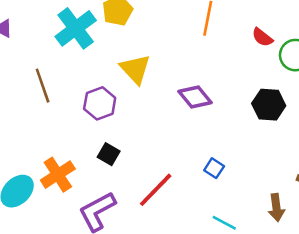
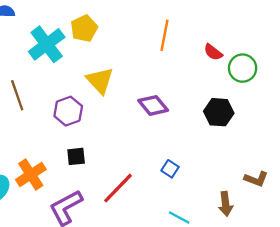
black square: (109, 154) -> (76, 156), turned -36

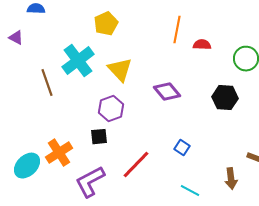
cyan cross: (47, 44) -> (78, 61), moved
red semicircle: (213, 52) -> (202, 45), moved, turned 144
purple hexagon: (68, 111) -> (111, 109), moved

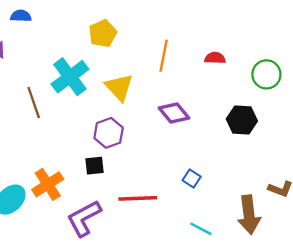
orange line: (177, 30) -> (164, 56), moved
red line: (136, 165) -> (138, 198), turned 44
brown arrow: (231, 179) -> (249, 215), size x1.5

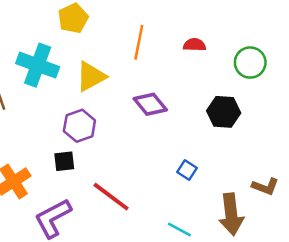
cyan cross: (70, 77) -> (38, 65), turned -33
yellow triangle: (119, 87) -> (91, 76), turned 44
blue square: (192, 178) -> (187, 170), moved
red line: (138, 198) -> (111, 197), turned 39

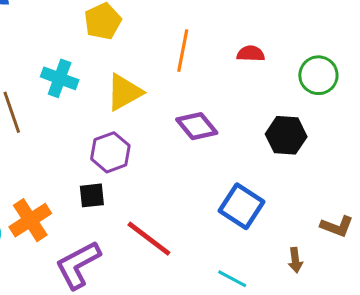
cyan cross: (38, 65) -> (60, 78), size x0.7
blue square: (187, 170) -> (241, 206), size x1.8
brown arrow: (231, 214) -> (295, 260), size x0.5

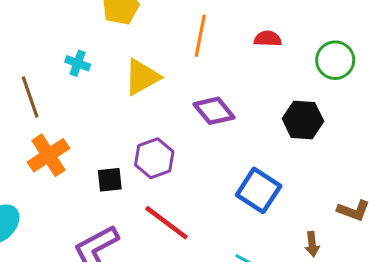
cyan cross: (60, 78) -> (78, 63), size x0.7
purple hexagon: (110, 152) -> (154, 158), moved
orange cross: (30, 220) -> (48, 155), moved

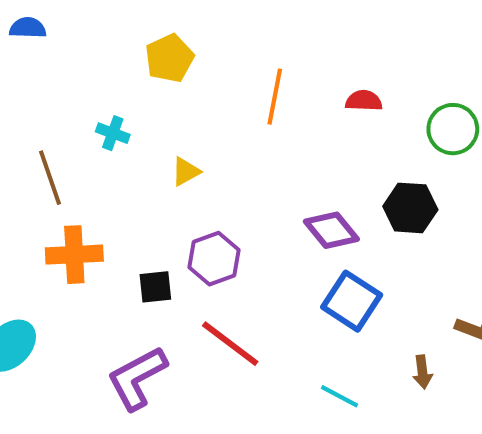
yellow triangle: (142, 77) -> (186, 172), moved, size x0.6
purple diamond: (214, 111) -> (331, 230), moved
orange cross: (48, 155) -> (74, 255), turned 30

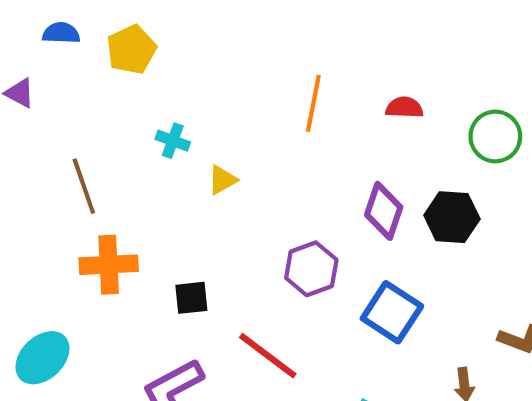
yellow pentagon: (169, 58) -> (131, 50), moved
cyan cross: (113, 133) -> (173, 141), moved
purple diamond: (331, 230) -> (384, 211), moved, turned 58
purple hexagon: (214, 259) -> (311, 269), moved

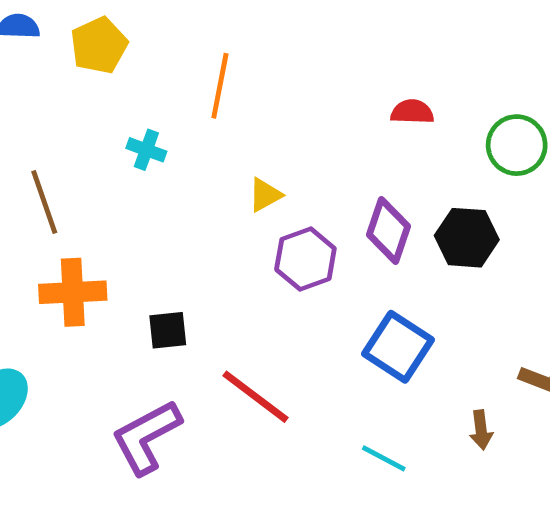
orange line: (313, 103) -> (220, 86), moved
yellow triangle: (222, 180) -> (265, 195), moved
purple hexagon: (311, 269) -> (305, 259), moved

